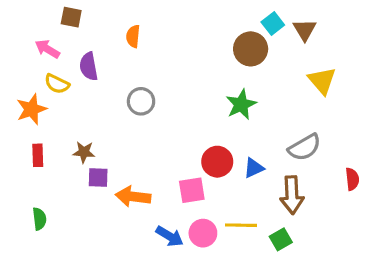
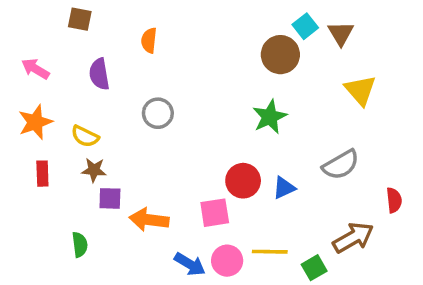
pink arrow: (47, 49) -> (35, 69), moved
yellow semicircle: (57, 84) -> (85, 136), moved
brown arrow: (292, 195) -> (353, 237), moved, turned -117
green semicircle: (39, 219) -> (80, 245), moved

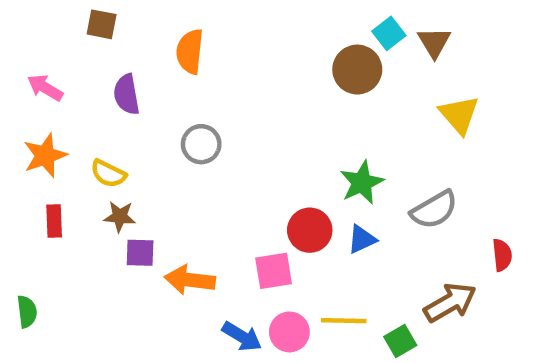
orange semicircle: (149, 40) -> (190, 51), size x1.4
green star: (270, 117) -> (362, 183), moved
green semicircle: (80, 245) -> (27, 312), moved

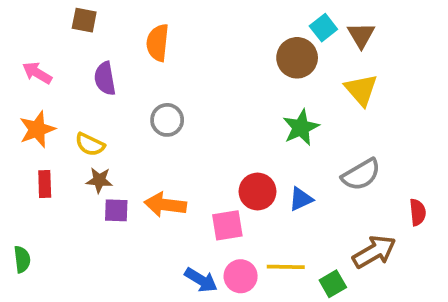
yellow triangle: (459, 115) -> (361, 90), moved
green star: (362, 183) -> (301, 127), moved
orange arrow: (190, 280) -> (165, 205), moved

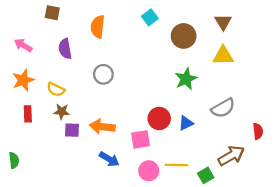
cyan square: (323, 28) -> (150, 17), moved
yellow triangle: (361, 90) -> (223, 56), turned -50
blue arrow: (201, 280) -> (109, 159), moved

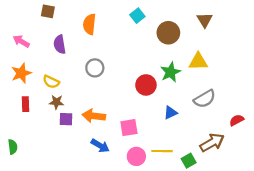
yellow triangle: (223, 56) -> (198, 62), moved
red circle: (159, 118) -> (146, 85), moved
red semicircle: (258, 131) -> (237, 120), turned -112

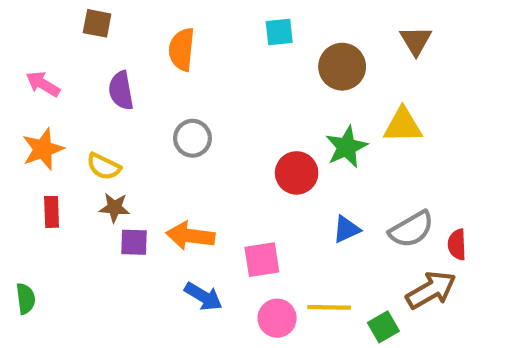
cyan square: (137, 16) -> (279, 32), turned 32
gray semicircle: (205, 99) -> (411, 229), moved
red semicircle: (237, 120) -> (457, 244), moved, turned -64

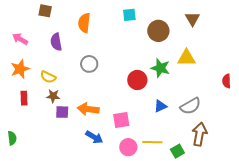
green star: (346, 147) -> (160, 68), turned -30
red semicircle: (457, 244) -> (227, 81), moved
brown arrow: (431, 290) -> (199, 134), turned -50

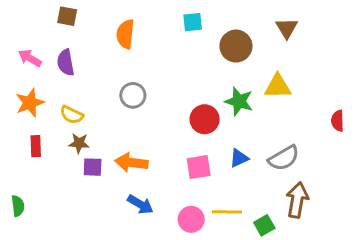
purple semicircle: (56, 42) -> (66, 62), moved
pink square: (121, 120) -> (199, 167), moved

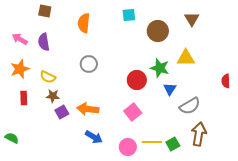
blue triangle: (239, 158) -> (170, 89), moved, turned -32
purple square: (93, 167) -> (62, 112), turned -32
pink square: (199, 167) -> (133, 112), turned -30
green semicircle: (18, 206) -> (12, 138), turned -56
green square: (264, 225) -> (173, 144), moved

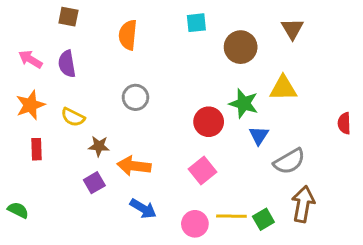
brown star: (53, 96) -> (99, 146), moved
purple square: (62, 112) -> (94, 183), moved

